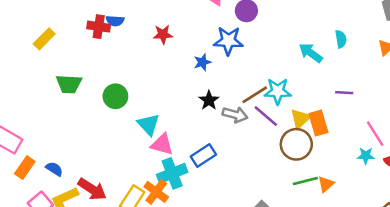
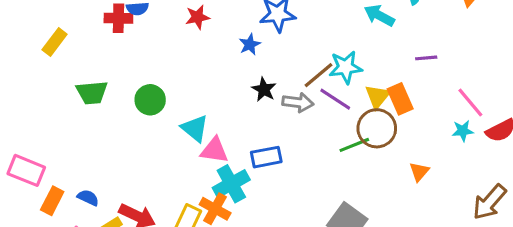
blue rectangle: (203, 156) -> (266, 157), turned 30
green line: (305, 181) -> (354, 145), moved

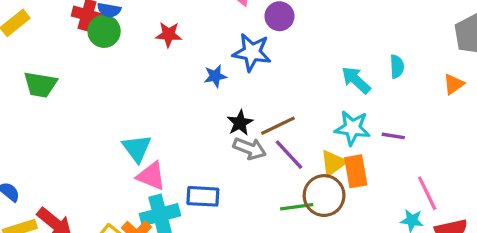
cyan star: (346, 67) -> (352, 128), moved
black star: (264, 89) -> (240, 123), moved
green circle: (150, 100) -> (104, 31), moved

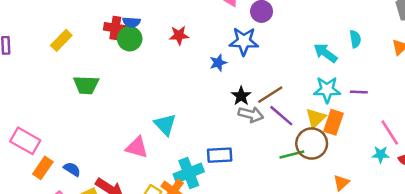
orange rectangle: (356, 171) -> (334, 122), turned 35
pink triangle: (151, 176) -> (137, 147), moved

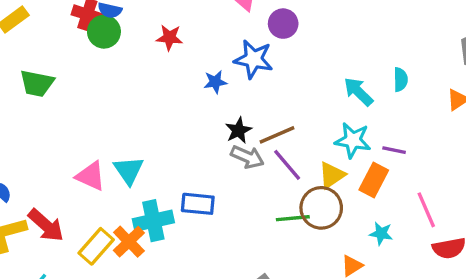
orange rectangle: (334, 122) -> (374, 180), moved
cyan triangle: (165, 125) -> (129, 170), moved
cyan star: (381, 154) -> (381, 233), moved

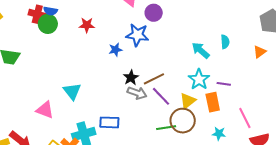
cyan star: (353, 140) -> (199, 79), turned 30
cyan triangle: (129, 170) -> (72, 91), moved
orange rectangle: (374, 180) -> (213, 102), turned -36

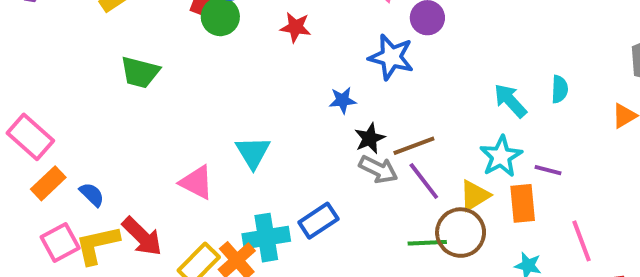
blue star: (115, 50) -> (343, 100), moved
blue rectangle: (109, 122) -> (318, 221), turned -42

